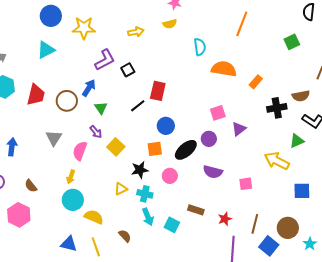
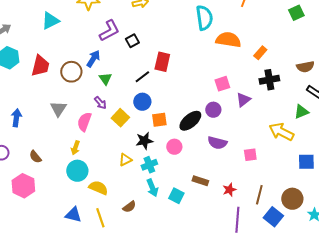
cyan semicircle: (200, 47) -> (204, 18), size x1.4
black cross: (277, 108) -> (269, 80), moved
blue circle: (166, 126) -> (142, 102), moved
cyan cross: (145, 194) -> (149, 165), turned -35
brown semicircle: (125, 236) -> (129, 207), turned 96

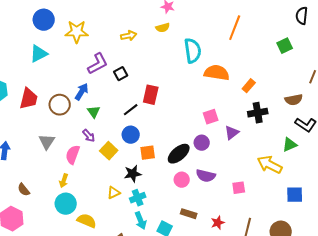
pink circle: (174, 147) -> (182, 180), moved

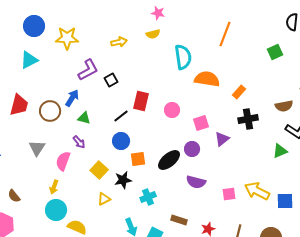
green triangle: (94, 112) -> (84, 118), turned -40
yellow square: (109, 151) -> (99, 170), moved
yellow arrow: (270, 165) -> (257, 191), moved
pink circle: (182, 180) -> (172, 110), moved
cyan cross: (138, 198) -> (148, 197), moved

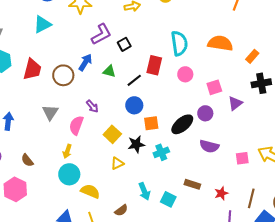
cyan semicircle: (183, 57) -> (179, 43), moved
green triangle: (84, 118) -> (109, 71), moved
cyan cross: (148, 197) -> (161, 152), moved

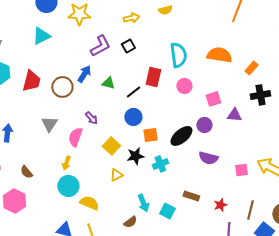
black square: (124, 44) -> (128, 46), moved
purple triangle: (235, 103) -> (234, 115), turned 42
brown semicircle: (121, 210) -> (130, 222), moved

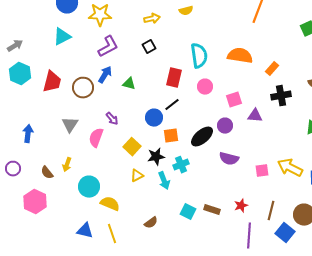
purple L-shape: (100, 46) -> (108, 47), moved
black line: (133, 92) -> (172, 105), moved
yellow arrow: (66, 163) -> (67, 165), moved
brown rectangle: (191, 196) -> (212, 210), moved
cyan arrow: (143, 203) -> (164, 181), moved

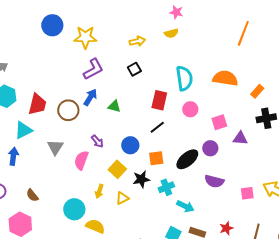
cyan triangle: (62, 37) -> (23, 130), moved
blue circle: (154, 118) -> (130, 145), moved
yellow arrow: (67, 165) -> (99, 191), moved
cyan arrow: (164, 181) -> (185, 206), moved, turned -42

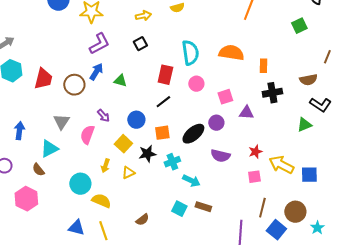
orange rectangle: (257, 91) -> (263, 66), turned -40
cyan triangle: (23, 130) -> (49, 149), moved
pink square: (247, 193) -> (254, 177), moved
red star: (226, 228) -> (255, 152), moved

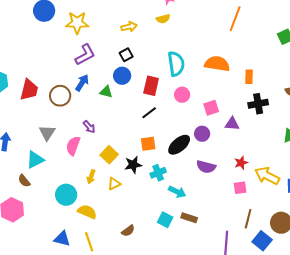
blue circle: (136, 120) -> (122, 76), moved

